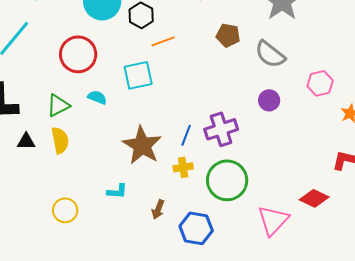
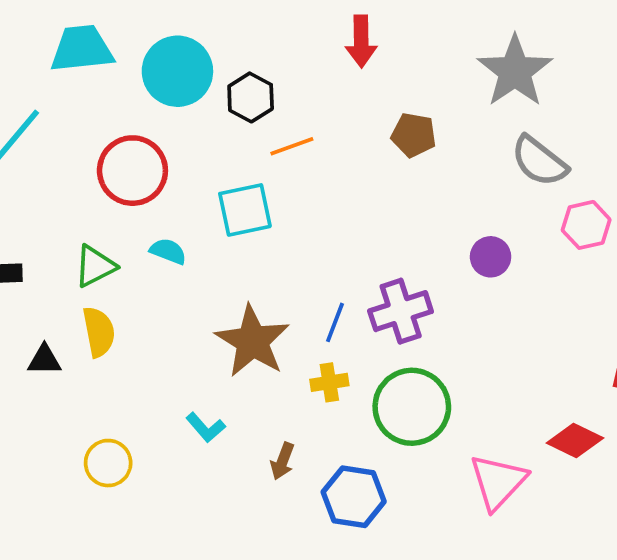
gray semicircle: (270, 54) -> (539, 161), moved
black triangle: (26, 141) -> (44, 360), moved
cyan L-shape: (117, 191) -> (206, 427), turned 45

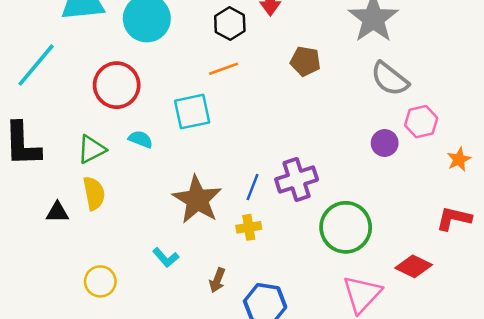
black hexagon: (251, 97) -> (230, 23), moved
purple circle: (491, 257) -> (385, 143), moved
green circle: (412, 407) -> (346, 227), moved

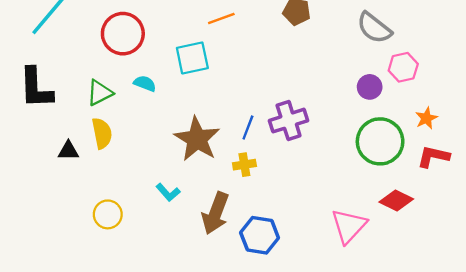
orange star: (459, 159) -> (426, 118), moved
green circle: (346, 227) -> (380, 141), moved
brown arrow: (217, 280) -> (216, 213), size x1.8

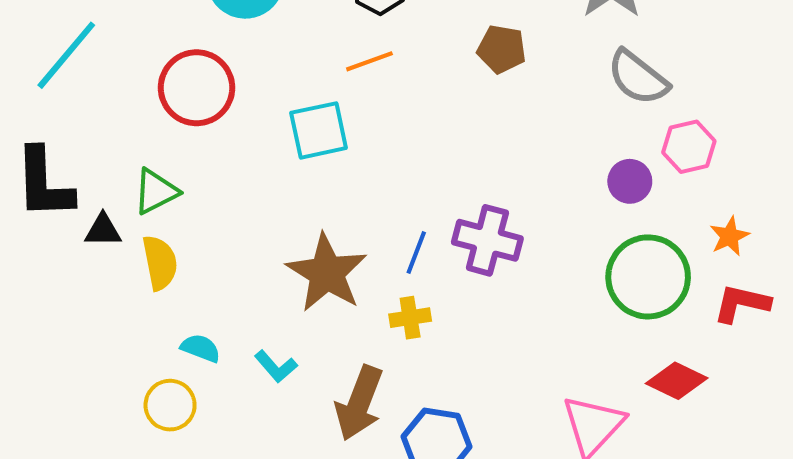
cyan semicircle: (145, 83) -> (201, 348), moved
purple cross: (289, 121) -> (487, 240), turned 33
black triangle: (68, 151) -> (103, 230), moved

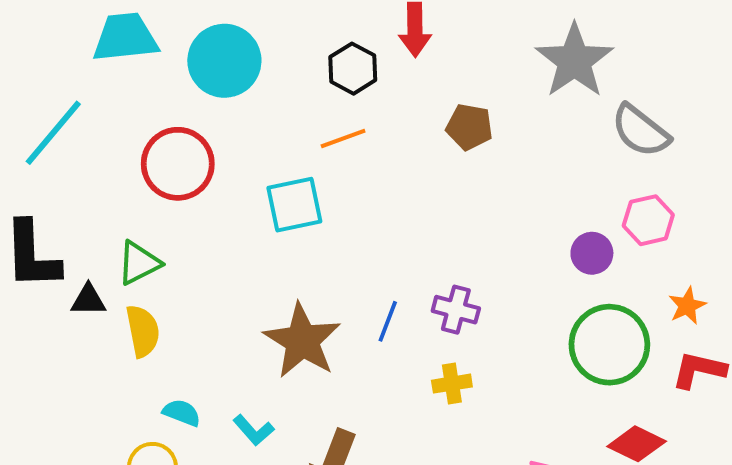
gray semicircle: (638, 78) -> (641, 131), moved
purple cross: (487, 240) -> (456, 310), size x0.7
yellow cross: (410, 318) -> (452, 384), moved

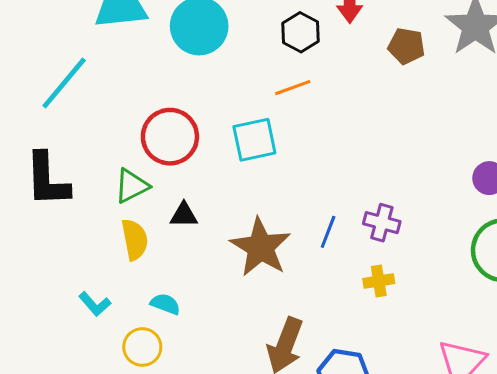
brown pentagon: (469, 127) -> (406, 46), moved
red circle: (178, 164) -> (170, 137), moved
black triangle: (88, 300) -> (184, 215), moved
cyan L-shape: (254, 430) -> (95, 304), moved

